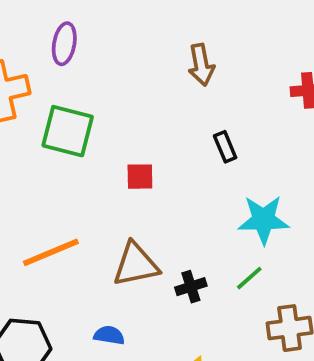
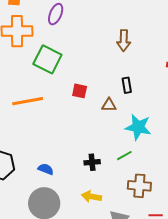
orange line: (51, 252) -> (28, 101), moved
brown triangle: (136, 265) -> (109, 105), moved, size x0.6
black cross: (191, 287) -> (92, 162), moved

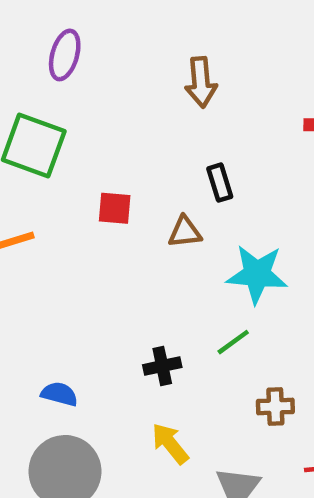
purple ellipse: (56, 14) -> (65, 55), moved
brown cross: (139, 186) -> (275, 406), size x0.7
yellow arrow: (91, 197) -> (170, 444), turned 48

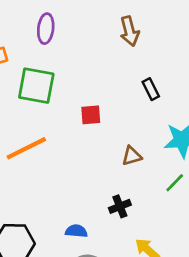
brown triangle: (185, 232) -> (132, 156), moved
black cross: (162, 366) -> (120, 206), moved

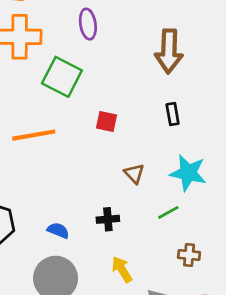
purple ellipse: (46, 29) -> (88, 24), turned -32
brown arrow: (130, 31) -> (169, 51), size x1.4
brown triangle: (132, 156) -> (134, 174), turned 45

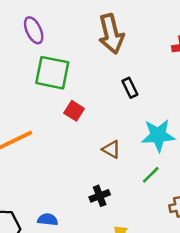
green square: (62, 77) -> (52, 73), moved
red square: (106, 121) -> (74, 111), turned 36
blue semicircle: (58, 230) -> (48, 220), moved

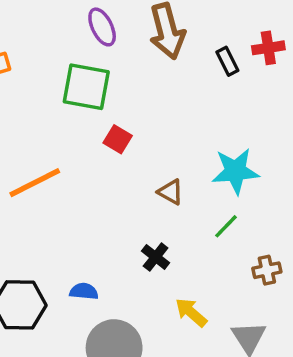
purple ellipse: (34, 30) -> (102, 27), moved
black rectangle: (130, 88) -> (227, 61), moved
black cross: (100, 196) -> (156, 257), turned -30

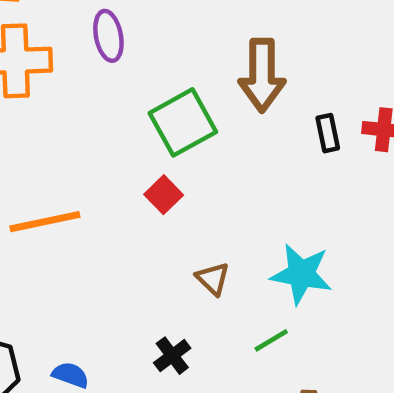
purple ellipse: (102, 27) -> (108, 36), moved
green square: (86, 87) -> (183, 122), moved, turned 36

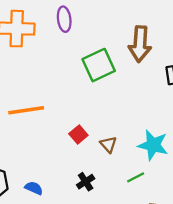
red square: (164, 195) -> (78, 135), moved

